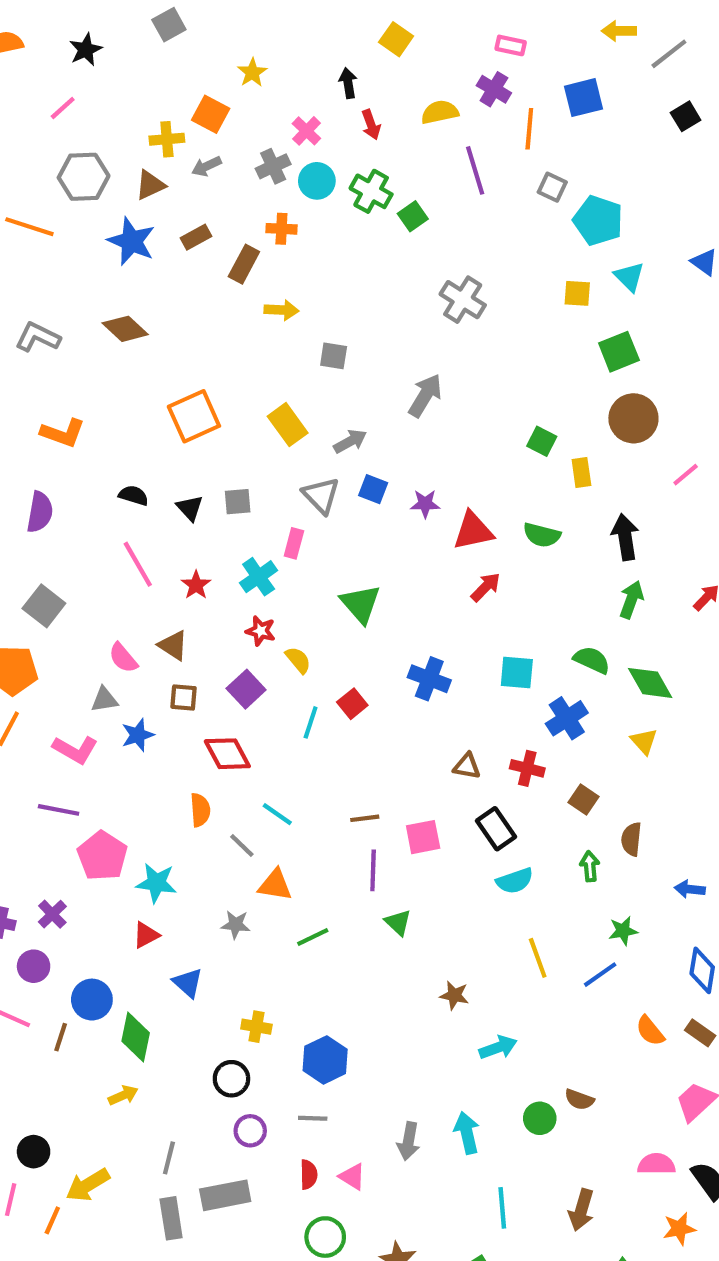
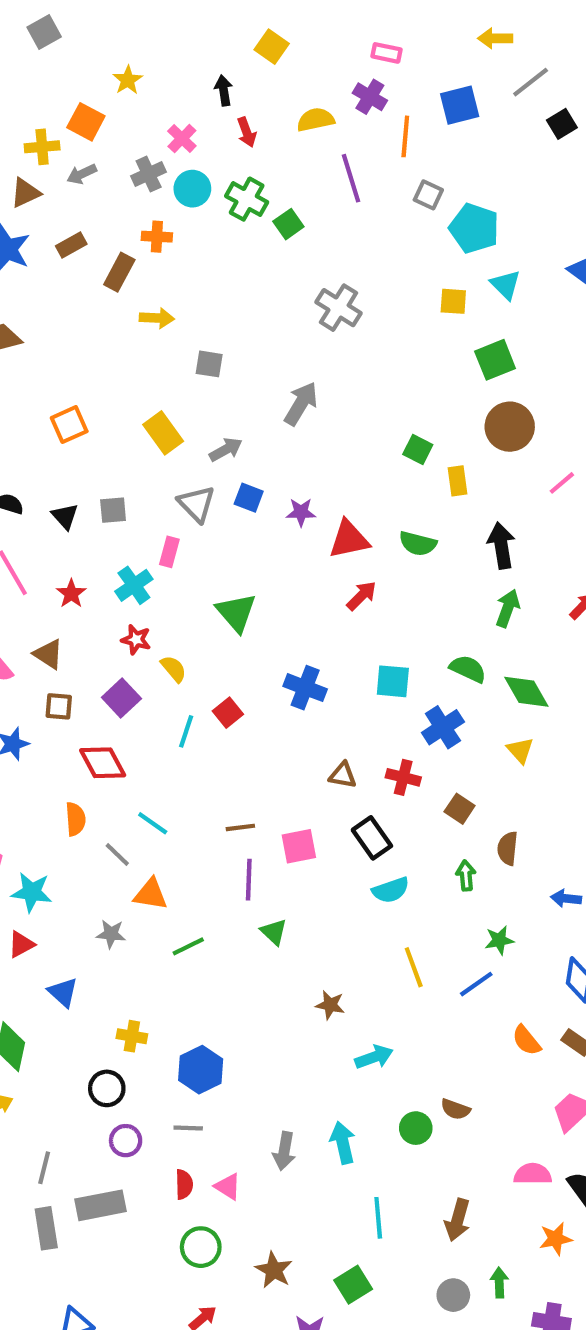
gray line: (669, 54) -> (531, 82), moved
orange square: (194, 416) -> (69, 425), size x0.7

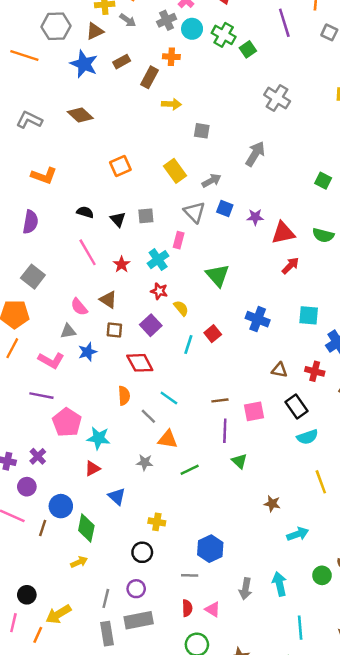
gray arrow: (82, 174) -> (128, 20), turned -119
blue hexagon: (201, 1070) -> (210, 549), moved
purple circle: (126, 1141) -> (136, 589), moved

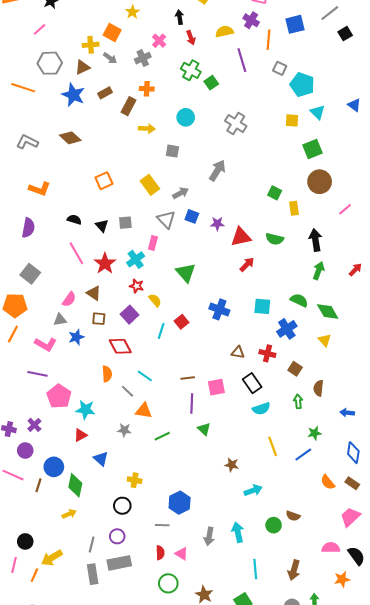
cyan circle: (192, 29) -> (186, 117), moved
red star: (122, 264) -> (105, 263), size x1.5
pink semicircle: (79, 307) -> (69, 299), turned -105

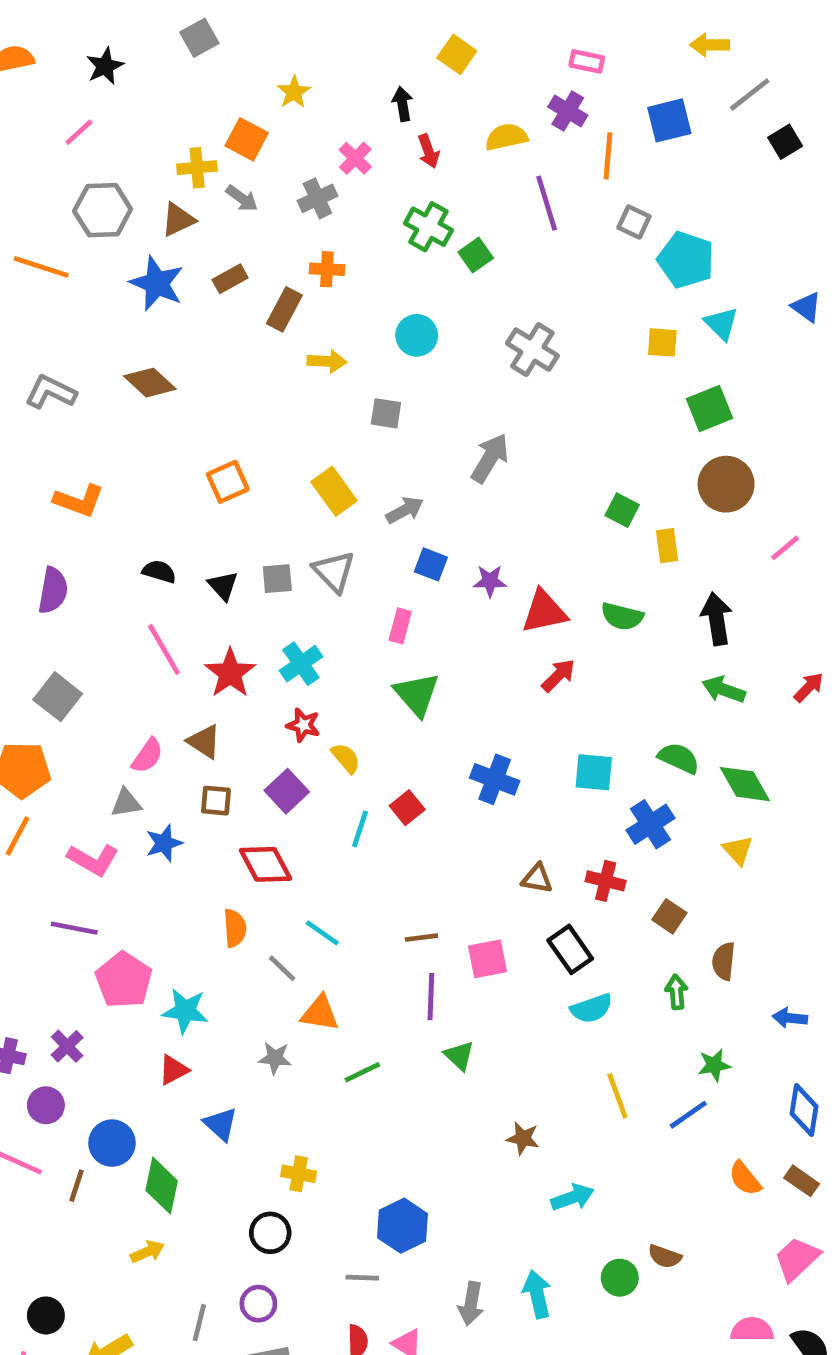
gray triangle: (166, 220) -> (334, 572), moved
pink rectangle: (153, 243) -> (400, 626), moved
green arrow: (319, 271) -> (724, 690), turned -90

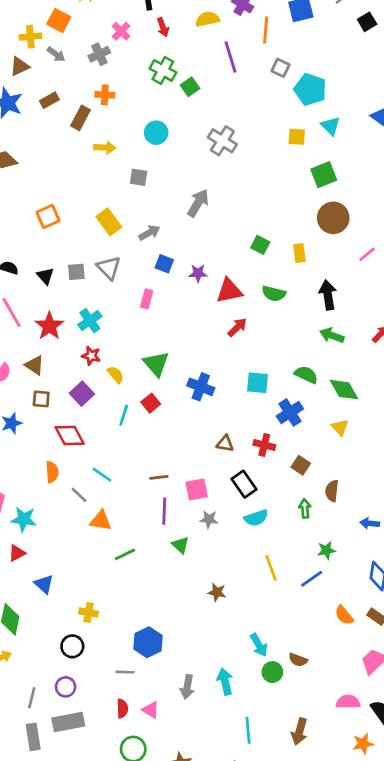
green square: (622, 510) -> (260, 245), moved
green triangle: (417, 694) -> (156, 364), moved
gray star: (275, 1058) -> (209, 519), moved
cyan arrow: (573, 1197) -> (259, 645), moved, turned 80

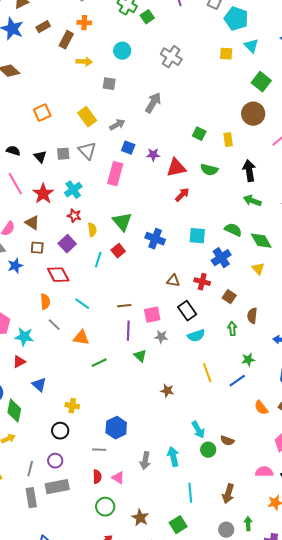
green square: (324, 175) -> (261, 82), moved, turned -30
pink rectangle: (147, 299) -> (115, 174), size x1.6
yellow semicircle: (116, 375) -> (92, 230), turned 32
gray line: (79, 495) -> (54, 325), moved

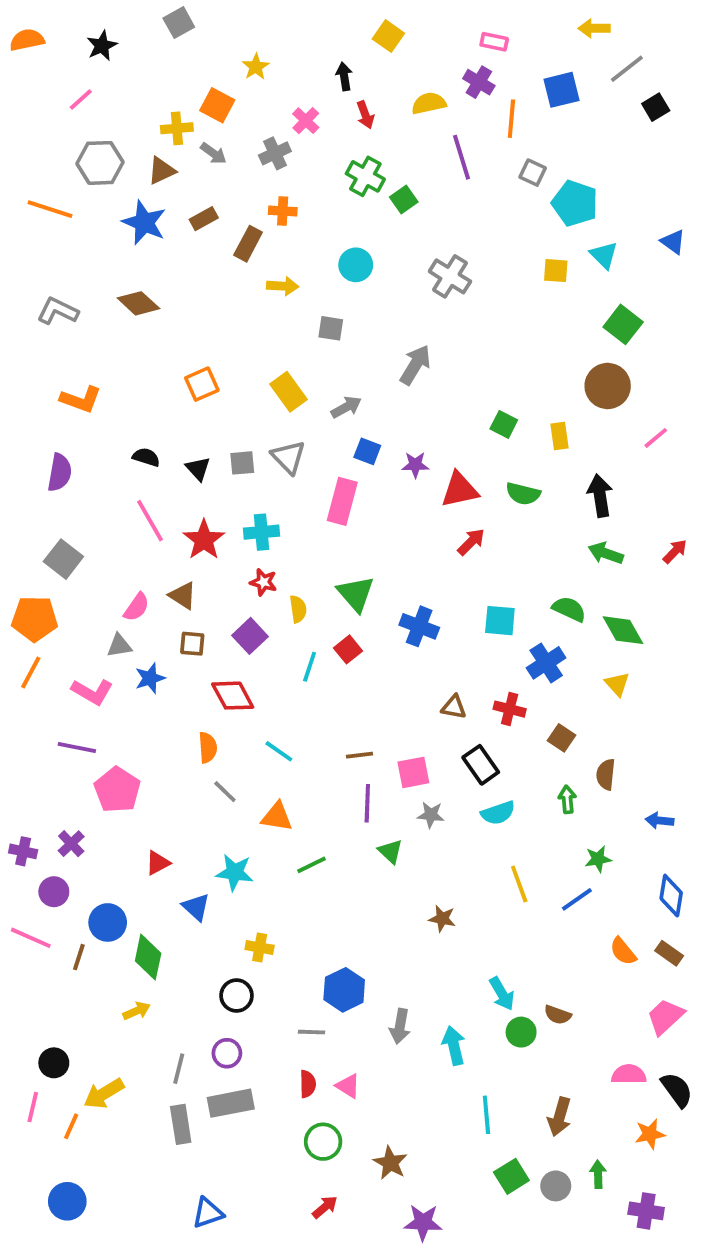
cyan cross: (73, 190) -> (262, 532), turned 30
cyan star: (24, 337) -> (235, 872), moved
gray arrow: (145, 461) -> (400, 1026), moved
green square: (178, 525) -> (511, 1176), moved

